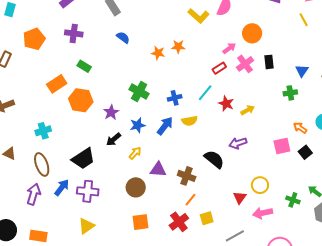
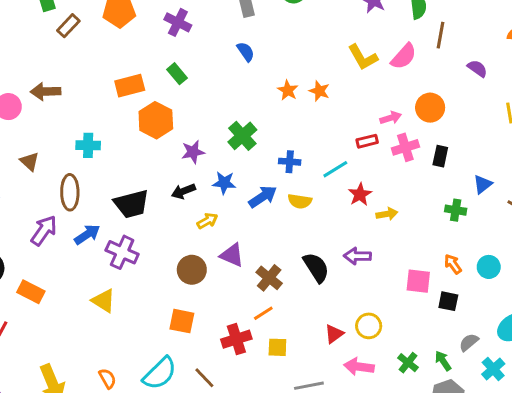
black square: (305, 152) -> (448, 301), turned 32
yellow triangle: (86, 226) -> (104, 301), turned 48

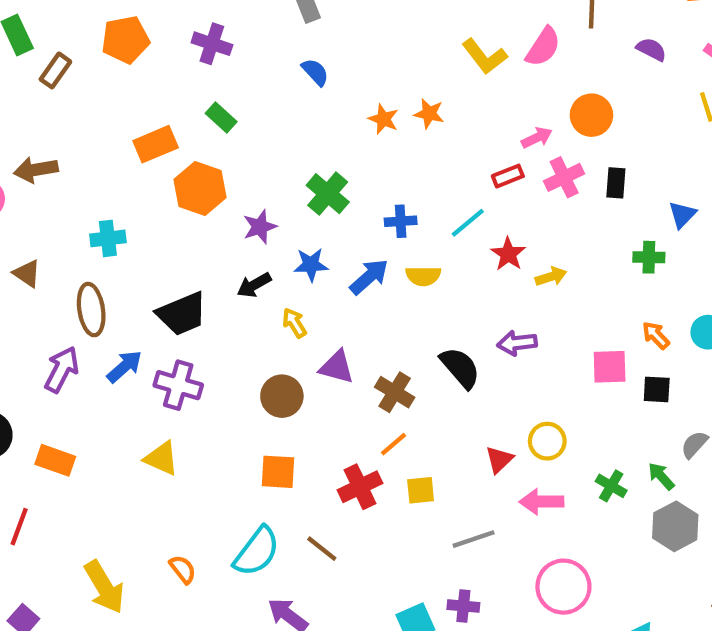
yellow arrow: (207, 221) -> (294, 323), turned -84

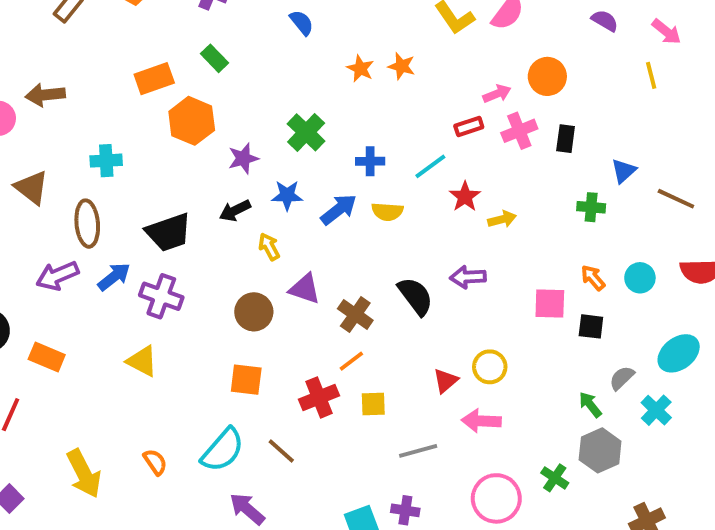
brown triangle: (27, 273) -> (32, 188), size x1.4
purple arrow: (62, 369) -> (57, 276), turned -144
green cross: (611, 486) -> (555, 478), moved

